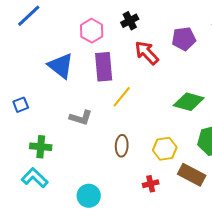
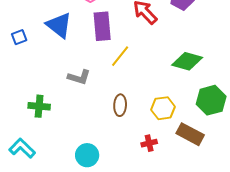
blue square: (21, 105) -> (19, 37), moved
cyan L-shape: (35, 178) -> (22, 148), moved

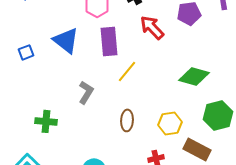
gray L-shape: (79, 77) -> (86, 92), turned -75

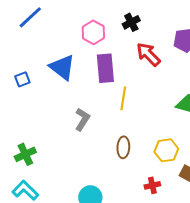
yellow line: (127, 71) -> (123, 98), turned -30
green cross: (46, 121) -> (25, 154), moved, turned -30

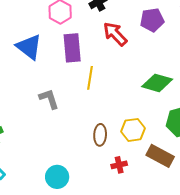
gray L-shape: (82, 119) -> (49, 99), turned -50
brown ellipse: (123, 147) -> (100, 135), moved

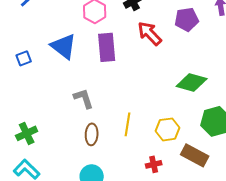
yellow line: (90, 78) -> (128, 124), moved
brown ellipse: (100, 135) -> (92, 134), moved

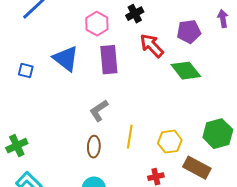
blue square: (24, 58) -> (26, 71), turned 35
green diamond: (192, 82) -> (186, 71), moved, turned 36
gray L-shape: (84, 98) -> (99, 111), moved, turned -105
green cross: (27, 133) -> (17, 146), moved

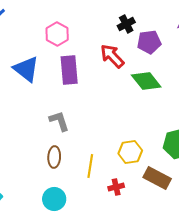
black cross: (135, 14) -> (126, 24), moved
gray L-shape: (99, 111) -> (59, 121), turned 105
yellow line: (130, 137) -> (90, 166), moved

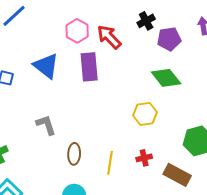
red arrow: (112, 56) -> (109, 37), moved
gray L-shape: (59, 121) -> (46, 125), moved
yellow hexagon: (130, 152) -> (145, 114), moved
red cross: (116, 187) -> (144, 158), moved

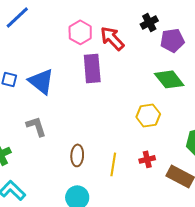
blue triangle: (46, 66) -> (41, 81), moved
gray L-shape: (46, 125) -> (36, 126), moved

